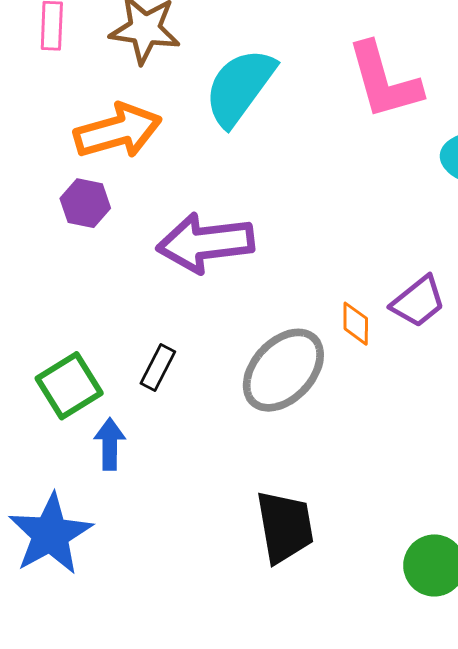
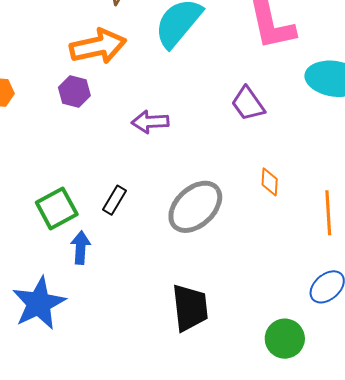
purple arrow: (205, 243) -> (150, 122), size x0.6
purple trapezoid: (418, 302) -> (248, 104), moved, turned 90
orange diamond: (356, 324) -> (270, 182), moved

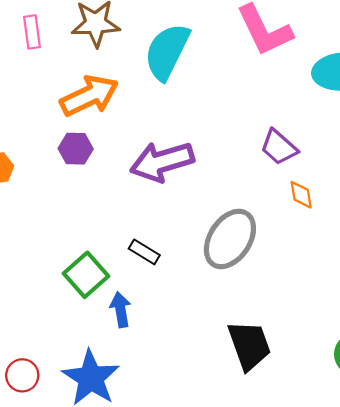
purple trapezoid: (248, 104) -> (279, 147), moved
purple arrow: (150, 122) -> (162, 162), size x1.6
black rectangle: (115, 200) -> (144, 252), turned -76

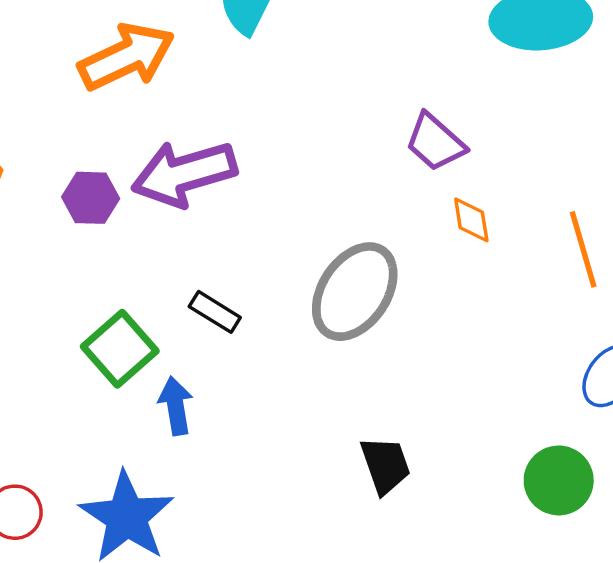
purple hexagon: (76, 149) -> (91, 198), moved
purple arrow: (162, 162) -> (184, 174), moved
black trapezoid: (249, 345) -> (385, 465), size x0.7

